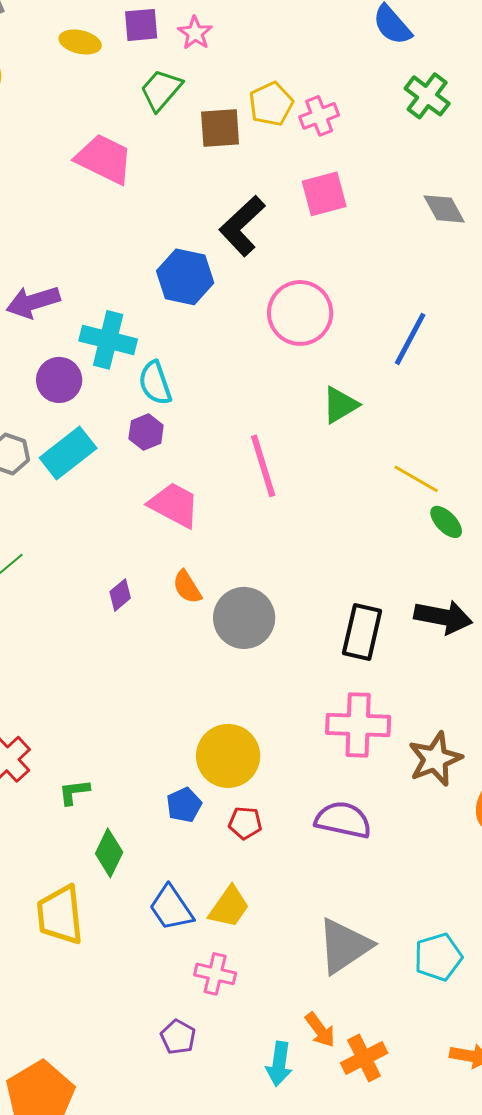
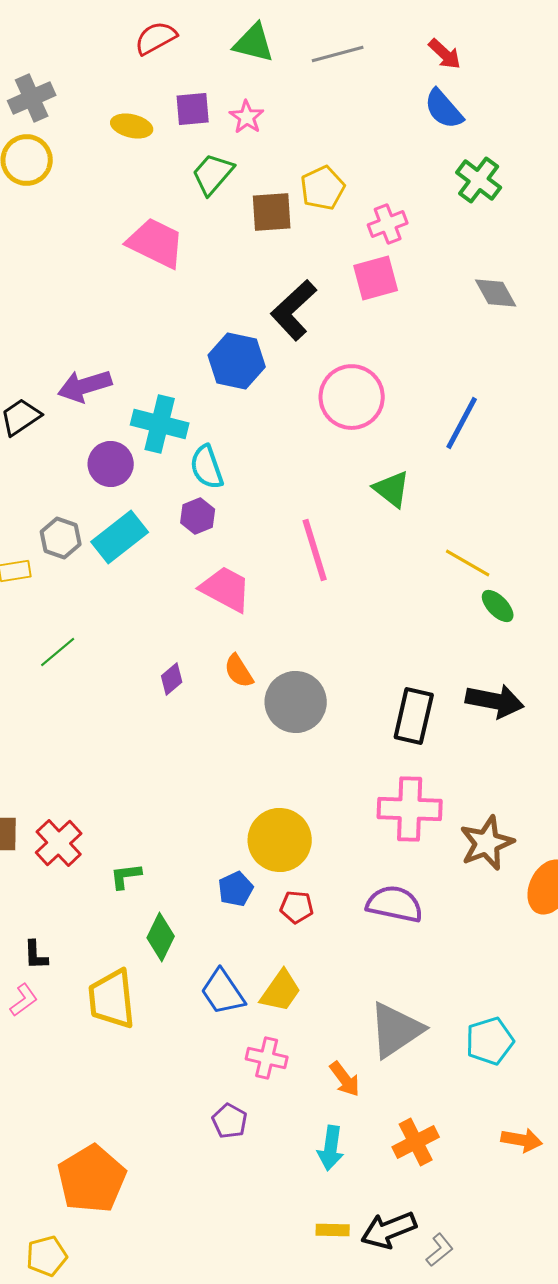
pink cross: (319, 116) -> (388, 224), moved
green triangle: (340, 405) -> (392, 489), turned -51
orange arrow: (320, 1030) -> (345, 1079), moved

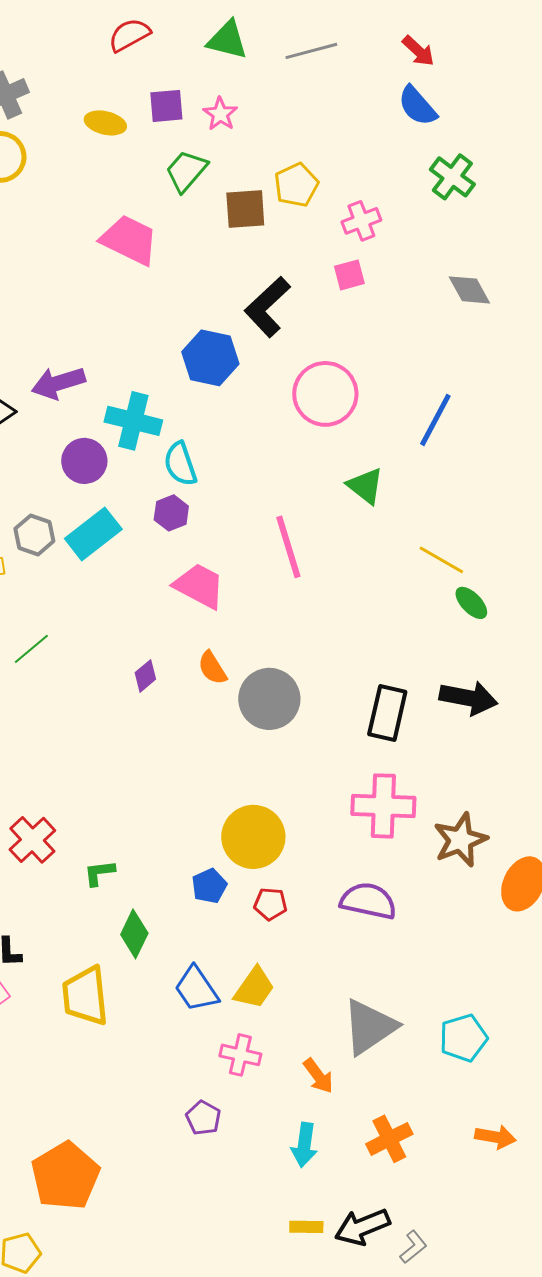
pink square: (376, 278) -> (349, 275), size x0.7

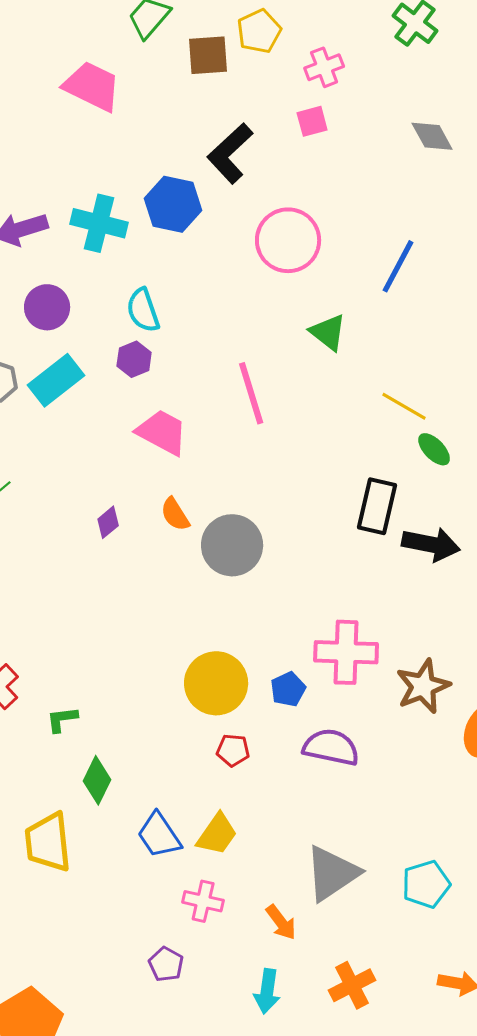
cyan cross: (133, 421) -> (99, 223), moved
black rectangle: (387, 713) -> (377, 506), moved
blue pentagon: (209, 886) -> (288, 689), moved

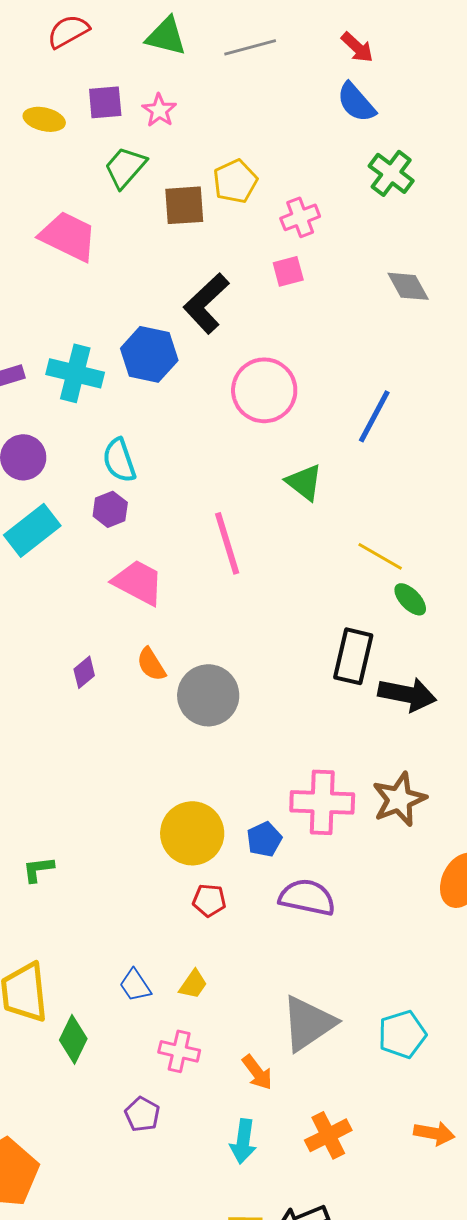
brown star: (423, 686) -> (399, 799), moved
green diamond: (97, 780) -> (73, 1039), moved
yellow trapezoid: (217, 834) -> (193, 984), size x0.7
blue trapezoid: (159, 835) -> (135, 985), size x0.7

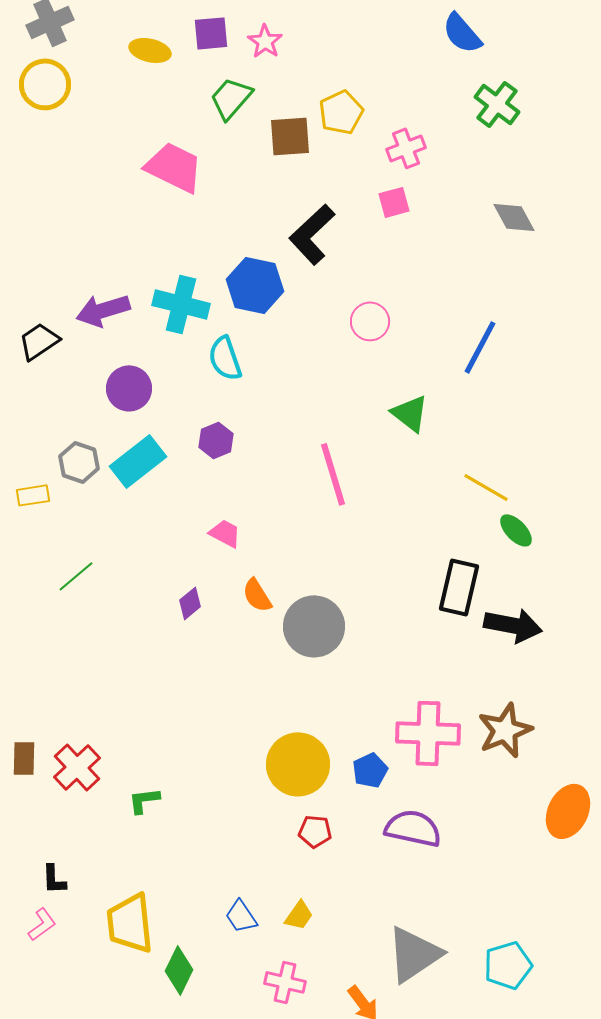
pink circle: (264, 390) -> (370, 321), size x0.6
cyan semicircle: (119, 460) -> (225, 358), moved
pink trapezoid: (138, 582) -> (225, 533), moved, size x0.6

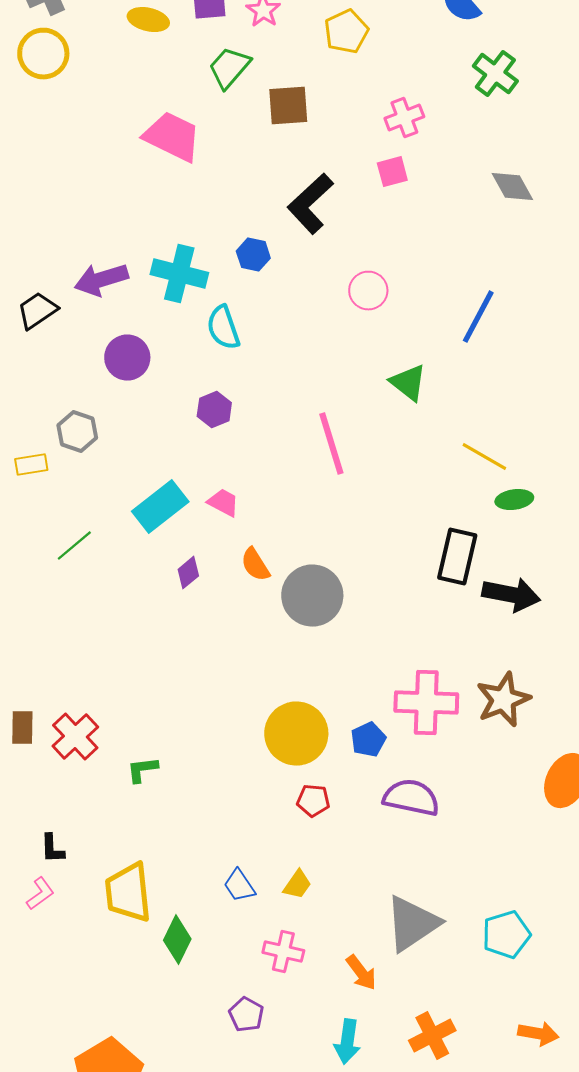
yellow pentagon: (341, 112) -> (346, 32), moved
blue hexagon: (255, 285) -> (253, 255), size x0.6
cyan rectangle: (138, 461) -> (160, 507), moved
green ellipse: (516, 530) -> (514, 500), turned -54

